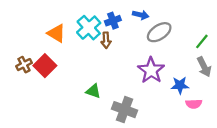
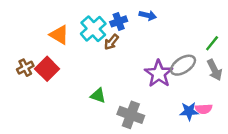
gray ellipse: (159, 32) -> (183, 65), moved
brown arrow: (106, 40) -> (111, 42), turned 42
blue star: (180, 85) -> (189, 111), moved

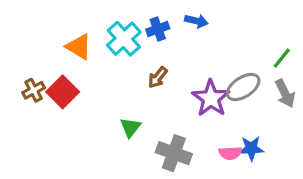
brown arrow: (111, 42) -> (158, 77), moved
green triangle: (98, 95) -> (130, 127), turned 49
pink semicircle: (204, 109) -> (230, 153), moved

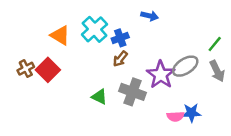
blue cross: (158, 29) -> (120, 38), moved
green triangle: (130, 127) -> (99, 97), turned -42
gray cross: (174, 153) -> (132, 92), moved

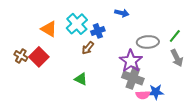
brown arrow: (120, 59) -> (88, 48), moved
gray ellipse: (185, 66) -> (148, 42), moved, turned 30
brown cross: (26, 69) -> (21, 56), turned -32
gray cross: (132, 92) -> (133, 78), moved

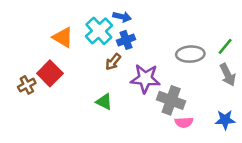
blue arrow: (122, 13) -> (122, 17), moved
brown cross: (21, 56) -> (27, 85), moved, turned 32
purple star: (131, 61) -> (145, 79), moved, turned -30
blue star: (156, 92) -> (225, 120), moved

